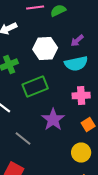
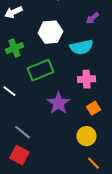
purple arrow: (77, 41) -> (92, 18), moved
gray line: (23, 139) -> (22, 132), moved

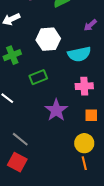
green rectangle: (40, 70) -> (38, 77), size x0.7
orange square: (93, 108) -> (91, 115), turned 32
orange line: (93, 163) -> (84, 163), moved, turned 32

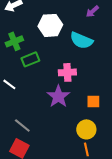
cyan semicircle: (79, 54) -> (81, 40), turned 35
green rectangle: (38, 77) -> (30, 59), moved
pink cross: (84, 86) -> (67, 72), moved

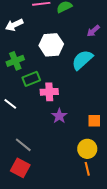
cyan semicircle: (81, 40) -> (82, 60), turned 115
pink cross: (67, 72) -> (49, 92), moved
purple star: (58, 96) -> (59, 116), size x0.7

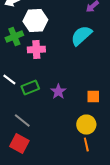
white hexagon: (51, 45) -> (35, 20), moved
green rectangle: (31, 79) -> (30, 88), moved
pink cross: (49, 92) -> (36, 50), moved

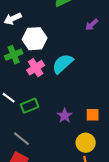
cyan semicircle: (81, 36) -> (63, 64), moved
pink cross: (36, 50) -> (36, 68), turned -30
purple star: (58, 92) -> (65, 116), moved

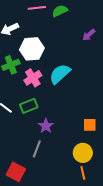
green rectangle: (30, 106) -> (29, 106), moved
purple star: (65, 116) -> (46, 126), moved
gray line: (22, 139) -> (37, 149), moved, turned 72

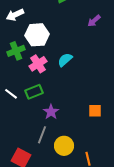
cyan semicircle: (60, 74) -> (65, 60), size x0.7
yellow circle: (83, 153) -> (64, 146), moved

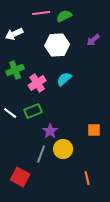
white hexagon: (37, 35) -> (57, 45), moved
yellow circle: (64, 146) -> (63, 149), moved

